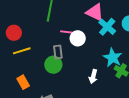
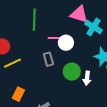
green circle: (53, 65) -> (72, 72), moved
orange rectangle: (23, 82) -> (18, 94), turned 64

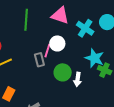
pink triangle: (79, 14) -> (60, 15), moved
pink line: (55, 38) -> (47, 51), moved, turned -72

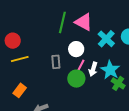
green line: (26, 20) -> (62, 22), moved
pink line: (47, 51) -> (80, 66), moved
white arrow: (78, 79) -> (93, 69), moved

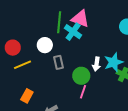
cyan cross: (106, 39) -> (73, 32), moved
white circle: (76, 49) -> (45, 45), moved
pink line: (80, 66) -> (83, 92), moved
cyan star: (110, 70) -> (114, 62), turned 30

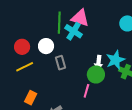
red circle: (13, 48) -> (22, 47), moved
green circle: (81, 76) -> (96, 74), moved

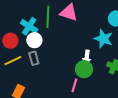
cyan cross: (74, 31) -> (29, 26), moved
cyan star: (115, 60) -> (103, 39), moved, turned -30
gray rectangle: (61, 63) -> (34, 58), moved

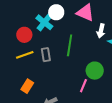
green line: (48, 17) -> (70, 45), moved
white circle: (34, 40) -> (56, 12), moved
white arrow: (87, 57) -> (101, 31), moved

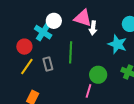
white arrow: (101, 31) -> (93, 28), moved
yellow line: (25, 55) -> (27, 66), turned -30

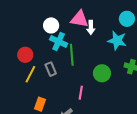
cyan cross: (43, 32) -> (59, 42), moved
pink line: (89, 91) -> (81, 93), moved

